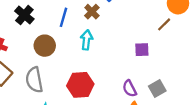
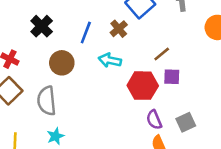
brown line: (164, 24) -> (162, 54), moved
cyan arrow: (87, 40) -> (110, 60), turned -90
red hexagon: (80, 85) -> (143, 86), moved

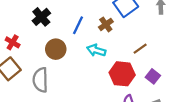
purple square: (172, 77) -> (153, 76), moved, turned 32

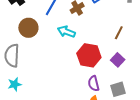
brown line: (140, 49) -> (119, 33), moved, turned -32

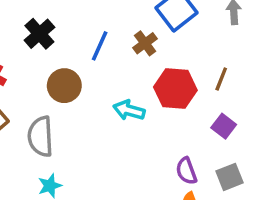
cyan arrow: (66, 32) -> (129, 110), moved
red hexagon: (89, 55) -> (175, 89), moved

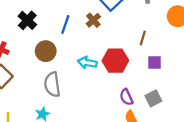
red hexagon: (175, 89) -> (115, 61), moved
purple square: (224, 126) -> (154, 63), moved, turned -32
gray semicircle: (40, 136) -> (52, 84), moved

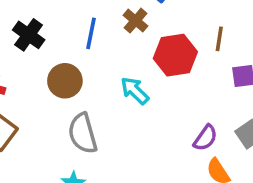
red hexagon: (115, 61) -> (175, 55), moved
cyan arrow: (87, 63) -> (135, 91), turned 42
purple semicircle: (126, 97) -> (205, 138), turned -112

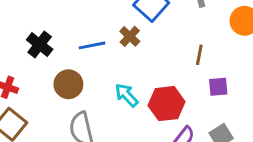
blue line: (91, 33) -> (92, 45), turned 65
red hexagon: (175, 55) -> (166, 104), moved

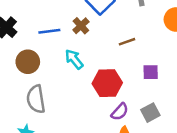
brown line: (199, 55) -> (127, 42), moved, turned 56
cyan arrow: (127, 95) -> (74, 59), moved

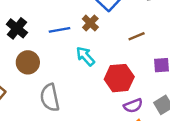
brown circle: (28, 62) -> (28, 62), moved
purple semicircle: (120, 112) -> (133, 106), turned 30

